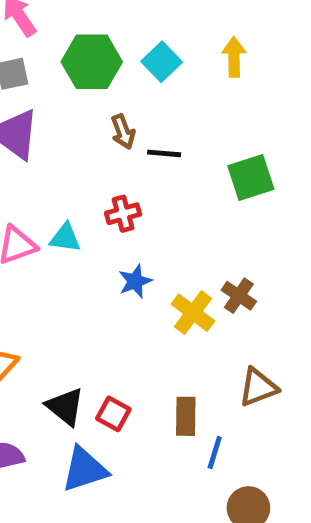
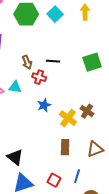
brown arrow: (123, 132) -> (27, 62), moved
black line: (164, 153) -> (53, 61), moved
red cross: (123, 214) -> (39, 77), turned 32
red square: (113, 414) -> (54, 180), moved
brown rectangle: (186, 416) -> (65, 147), moved

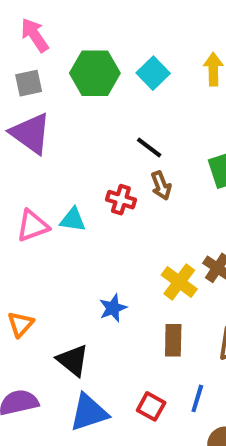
black line: (53, 61) -> (149, 147), moved, turned 32
brown arrow: (27, 62) -> (161, 186), moved
blue star: (44, 105) -> (113, 308), moved

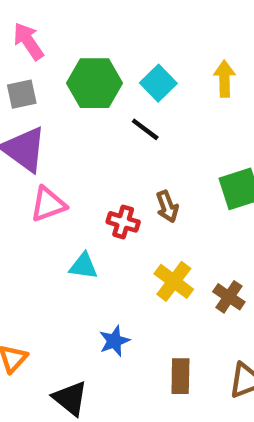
black line: (149, 147) -> (145, 129), moved
cyan triangle: (73, 220) -> (83, 266), moved
pink triangle: (33, 226) -> (48, 204), moved
yellow cross: (179, 282) -> (174, 281), moved

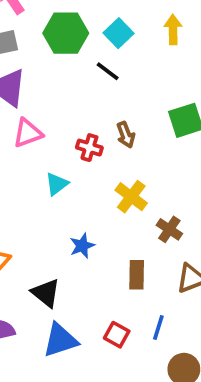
cyan triangle: (83, 266) -> (57, 184), turned -45
brown cross: (229, 297) -> (169, 229), moved

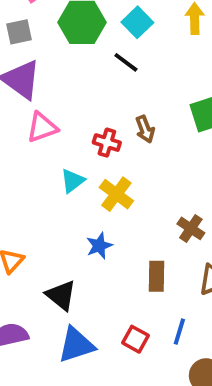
yellow cross: (131, 197) -> (116, 194), moved

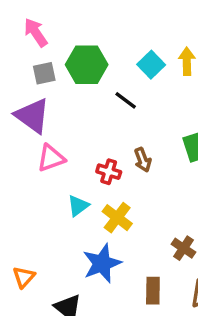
cyan square: (137, 22) -> (151, 65), moved
gray square: (19, 32) -> (44, 73), moved
blue star: (99, 246) -> (102, 263), size x1.6

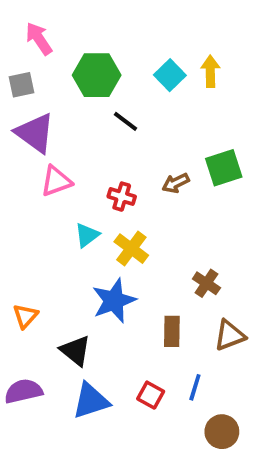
gray square: (44, 73) -> (21, 85), moved
black line: (126, 100) -> (126, 121), moved
brown arrow: (143, 160) -> (176, 183), moved, turned 85

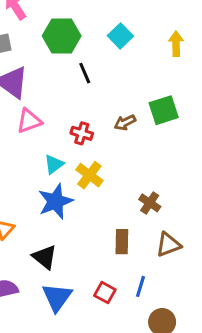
yellow arrow: (210, 71) -> (176, 44), moved
black line: (126, 121) -> (85, 73), turned 30
blue star: (114, 301) -> (55, 201), moved
blue triangle: (91, 401) -> (57, 297), turned -36

